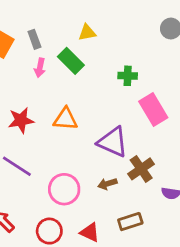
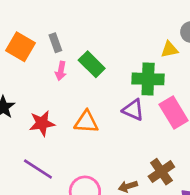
yellow triangle: (87, 33) -> (169, 49), moved
green cross: (128, 76) -> (148, 79), size x1.6
purple triangle: (113, 142) -> (133, 110), moved, size x0.7

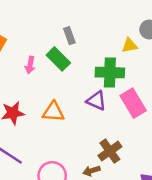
gray rectangle: (55, 43) -> (69, 36), moved
brown cross: (161, 172) -> (110, 151), moved

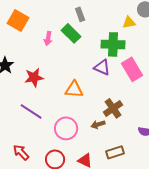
orange triangle: (53, 112) -> (74, 89), moved

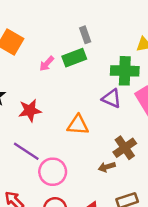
green rectangle: (71, 33) -> (74, 58), turned -66
pink arrow: (48, 38) -> (47, 64), turned 32
pink circle: (66, 128) -> (53, 172), moved

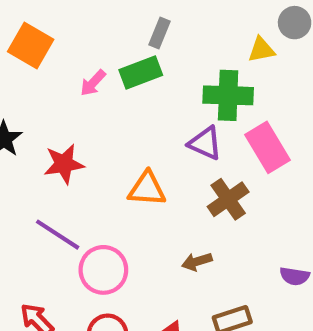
gray rectangle: (85, 35) -> (159, 33), turned 42
brown cross: (125, 148) -> (228, 199), moved

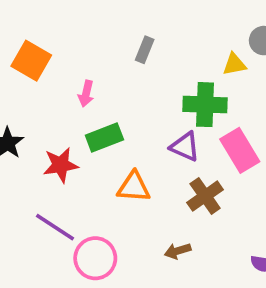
green rectangle: (141, 72) -> (104, 138), moved
pink arrow: (93, 83) -> (86, 94), turned -30

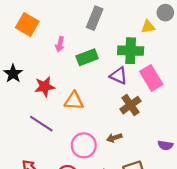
gray rectangle: (145, 50) -> (95, 18), size x1.5
green rectangle: (104, 138) -> (87, 57), moved
orange triangle: (134, 187) -> (74, 101), moved
pink circle: (95, 258) -> (84, 145), moved

